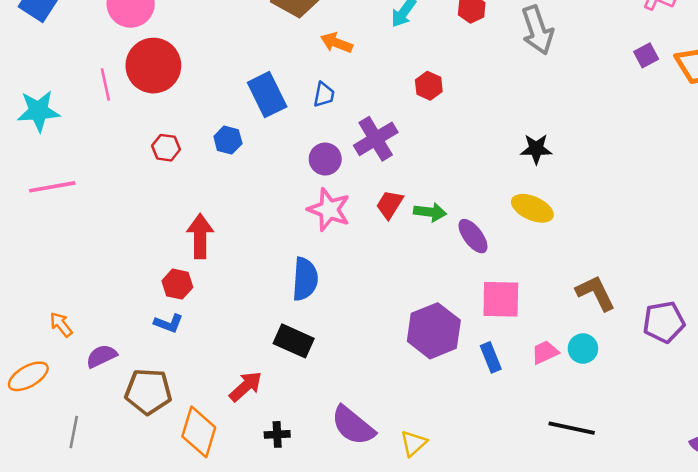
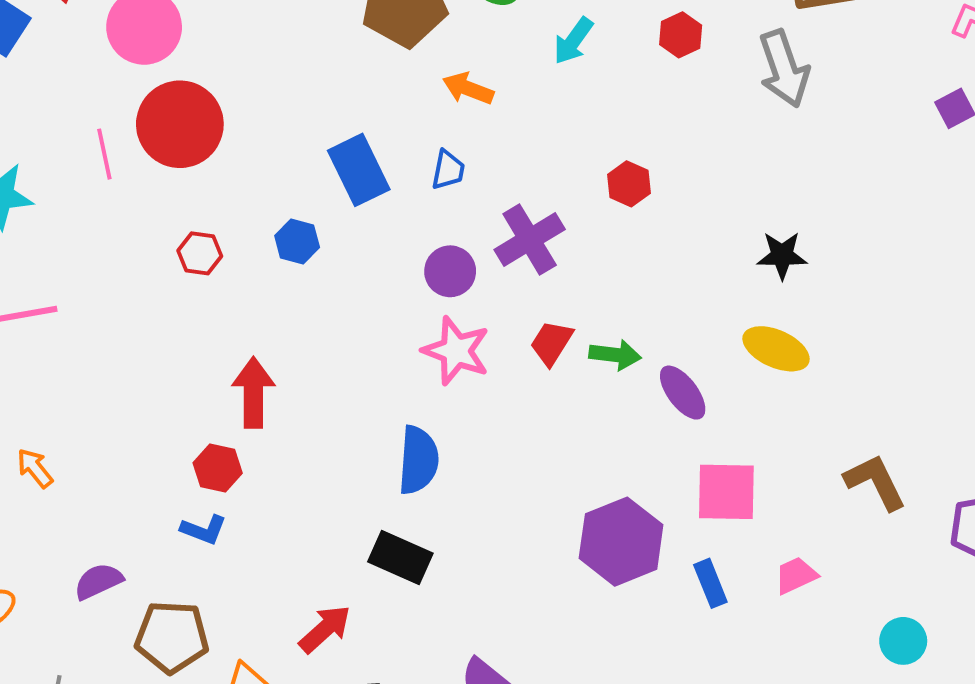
red hexagon: (429, 86) -> (629, 184), moved
orange arrow: (61, 325) -> (35, 468), moved
cyan circle: (583, 349) -> (903, 641), moved

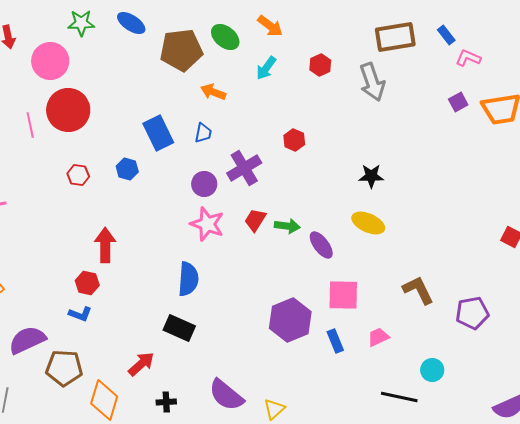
purple semicircle: (98, 581) -> (27, 340), size x1.5

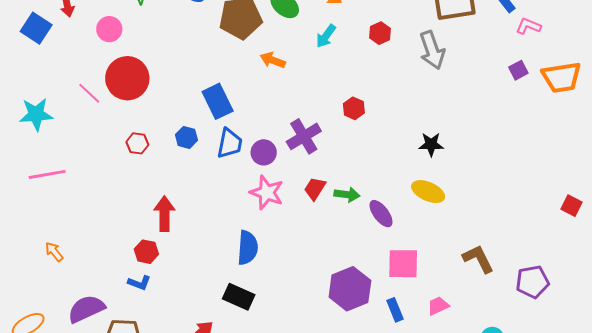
pink circle: (50, 61) -> (109, 29), size x0.7
pink line: (30, 125) -> (89, 93), turned -35
blue trapezoid: (203, 133) -> (230, 143), moved, size x1.5

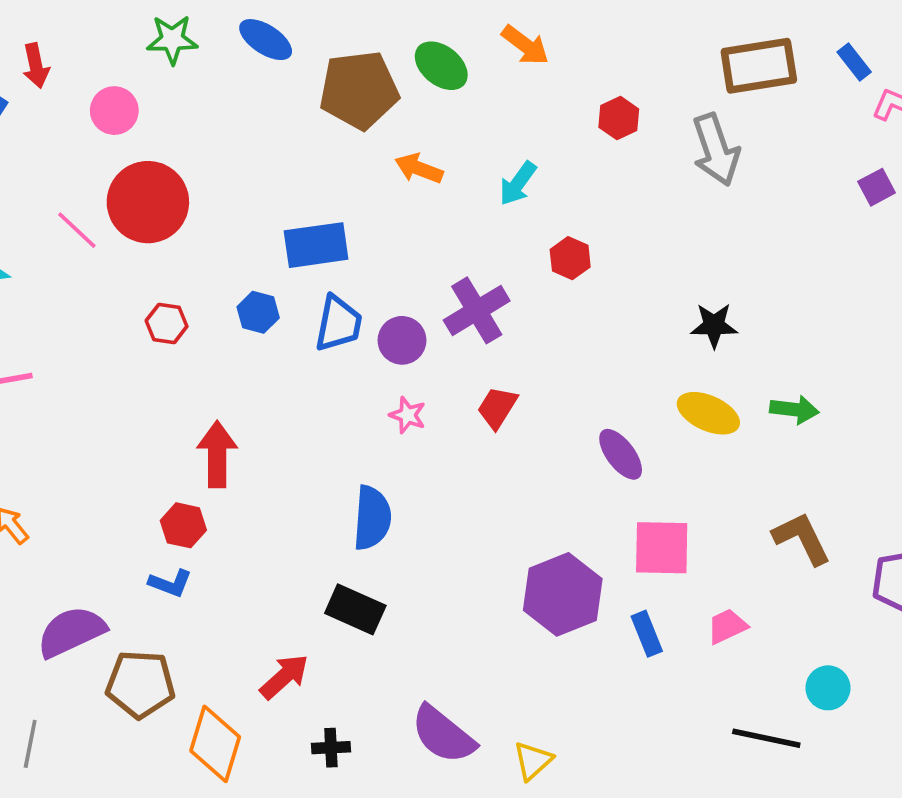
cyan arrow: (326, 36) -> (518, 183), moved
blue rectangle: (218, 101) -> (316, 245), turned -72
pink star: (267, 193) -> (408, 415), size x0.6
green arrow: (347, 195) -> (794, 409), moved

